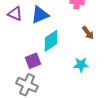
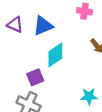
cyan star: (81, 65) -> (89, 96), moved

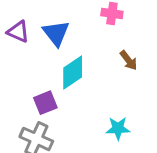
blue triangle: (43, 26) -> (56, 33), turned -45

